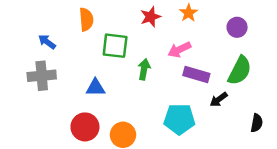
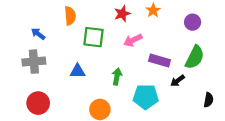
pink arrow: (179, 50) -> (133, 40), moved
green arrow: (144, 69) -> (117, 76), moved
red circle: (85, 127) -> (38, 103), moved

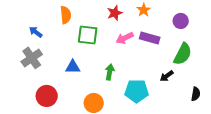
purple rectangle: (160, 60) -> (150, 38), moved
gray cross: (34, 62) -> (32, 58), turned -30
red circle: (38, 103) -> (47, 96), moved

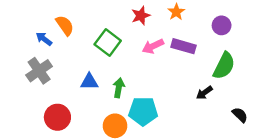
orange semicircle: (66, 15) -> (65, 25), moved, turned -30
green square: (88, 35) -> (108, 43), turned 30
green arrow: (110, 72) -> (119, 88), moved
cyan pentagon: (137, 91) -> (143, 111), moved
black semicircle: (196, 94) -> (240, 115), turned -56

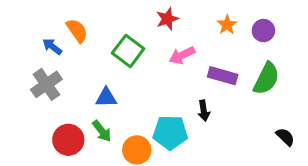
orange star: (176, 12) -> (227, 25), moved
purple rectangle: (184, 46) -> (223, 76), moved
green arrow: (119, 88) -> (102, 131), moved, turned 132
black arrow: (204, 93) -> (204, 111), moved, turned -63

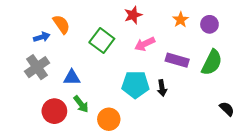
blue arrow: (52, 47) -> (42, 37), turned 126
blue triangle: (106, 98) -> (72, 78), moved
cyan pentagon: (170, 132) -> (135, 84), moved

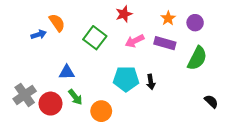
purple rectangle: (177, 60) -> (165, 43), moved
gray cross: (37, 67) -> (25, 95), moved

